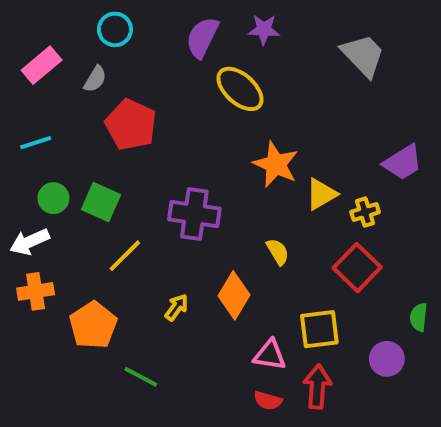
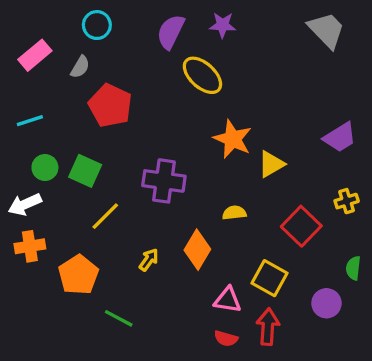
gray trapezoid: (363, 55) -> (326, 30), moved
yellow cross: (365, 212) -> (347, 201), moved
yellow semicircle: (278, 252) -> (234, 213), turned -65
yellow square: (319, 329) -> (269, 278), turned 36

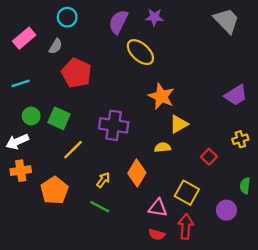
yellow triangle: (271, 164) -> (179, 124), moved
red square: (301, 226) -> (209, 157), size x0.6
green line: (119, 318) -> (100, 207), moved

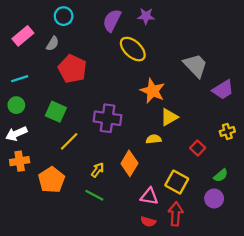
gray trapezoid: (226, 21) -> (195, 66), moved
green circle: (31, 116) -> (16, 105), moved
green semicircle: (245, 186) -> (221, 175), moved, turned -136

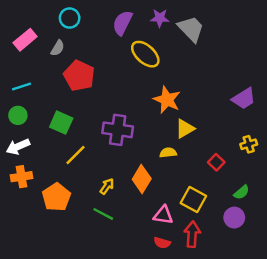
gray trapezoid: (195, 66) -> (191, 29), moved

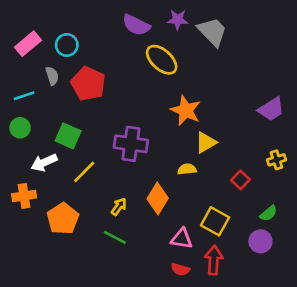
cyan circle: (70, 18) -> (67, 45), moved
purple semicircle: (122, 23) -> (136, 25), turned -90
gray semicircle: (58, 48) -> (52, 76), moved, turned -49
white arrow: (18, 147) -> (44, 163), moved

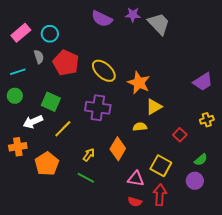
yellow ellipse: (162, 60) -> (104, 71), moved

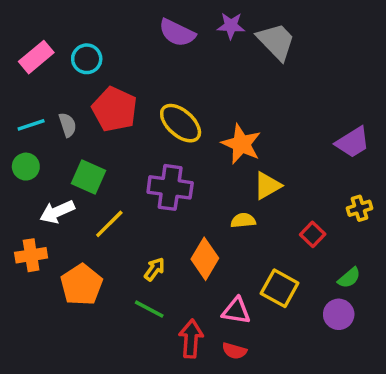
gray semicircle: (39, 57) -> (68, 125), moved
red arrow: (160, 195) -> (191, 339), moved

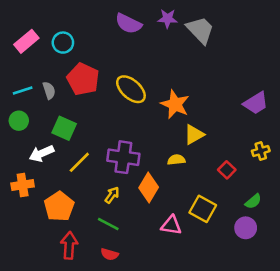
purple cross: (170, 187) -> (123, 157), moved
red arrow: (191, 339) -> (69, 245), moved
red semicircle: (234, 351) -> (110, 254), moved

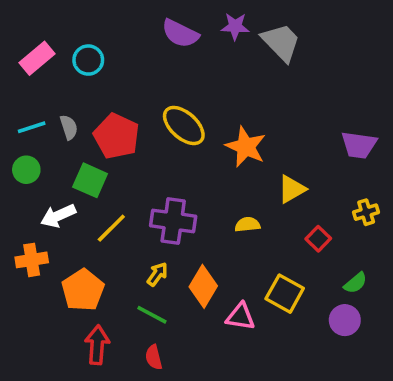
red pentagon: (83, 79) -> (117, 136), moved
purple trapezoid: (256, 103) -> (359, 145), turned 40
yellow triangle: (194, 135) -> (292, 189), moved
orange diamond: (149, 187) -> (203, 286), moved
red semicircle: (110, 254) -> (154, 357), turned 60

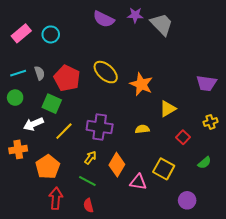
purple circle: (345, 320) -> (187, 200), moved

